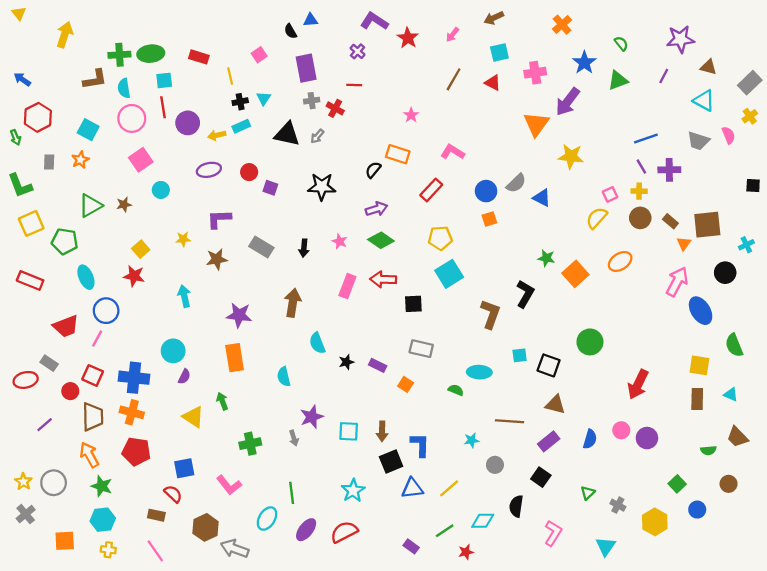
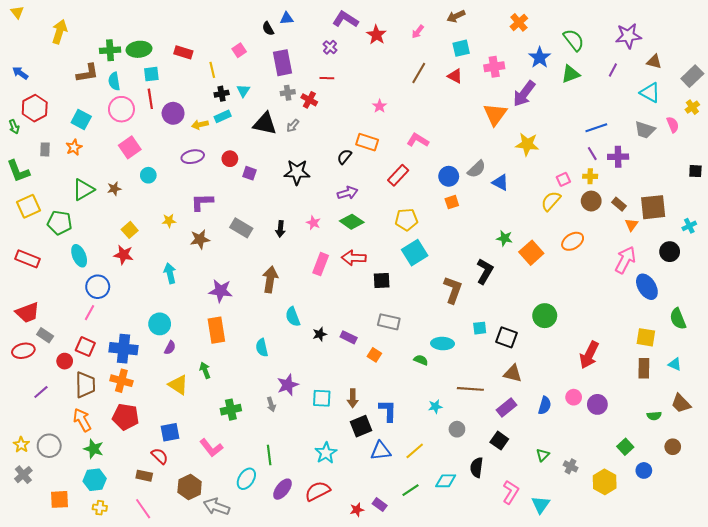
green semicircle: (621, 44) -> (574, 40), size x1.6
red trapezoid: (66, 326) -> (27, 313), moved
cyan triangle: (606, 546) -> (541, 505), moved
red star: (466, 552) -> (357, 510), moved

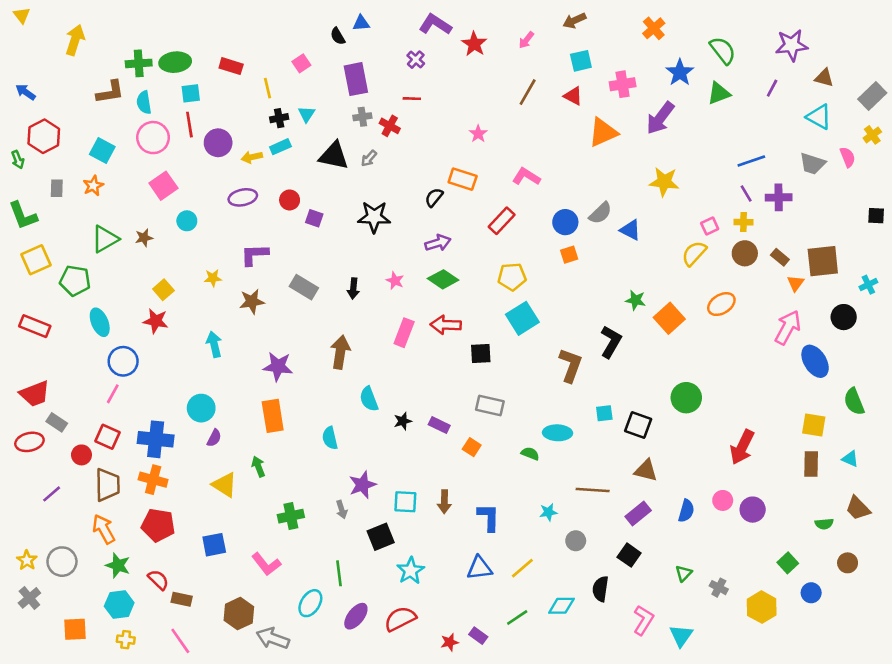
orange triangle: (495, 114) -> (603, 132), moved, turned 30
black square: (361, 426) -> (381, 537), moved
red semicircle: (160, 456) -> (158, 580), moved

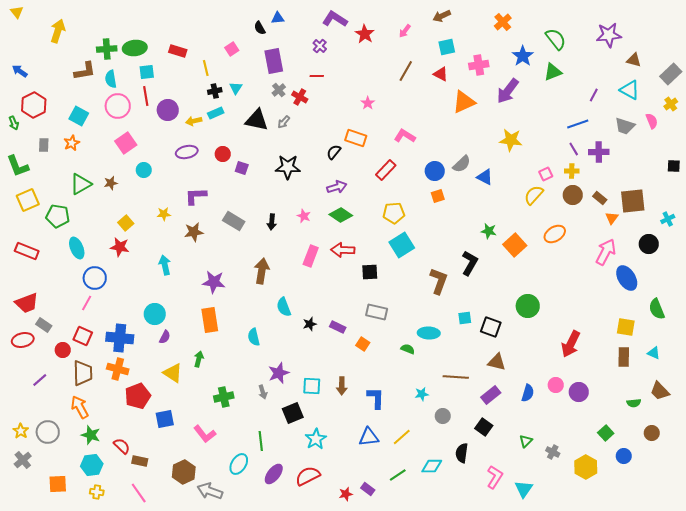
purple line: (772, 88) -> (594, 95), moved
gray cross: (362, 117) -> (279, 90), turned -32
green arrow: (258, 467) -> (199, 359), turned 35
red pentagon: (158, 525) -> (138, 396), moved, turned -30

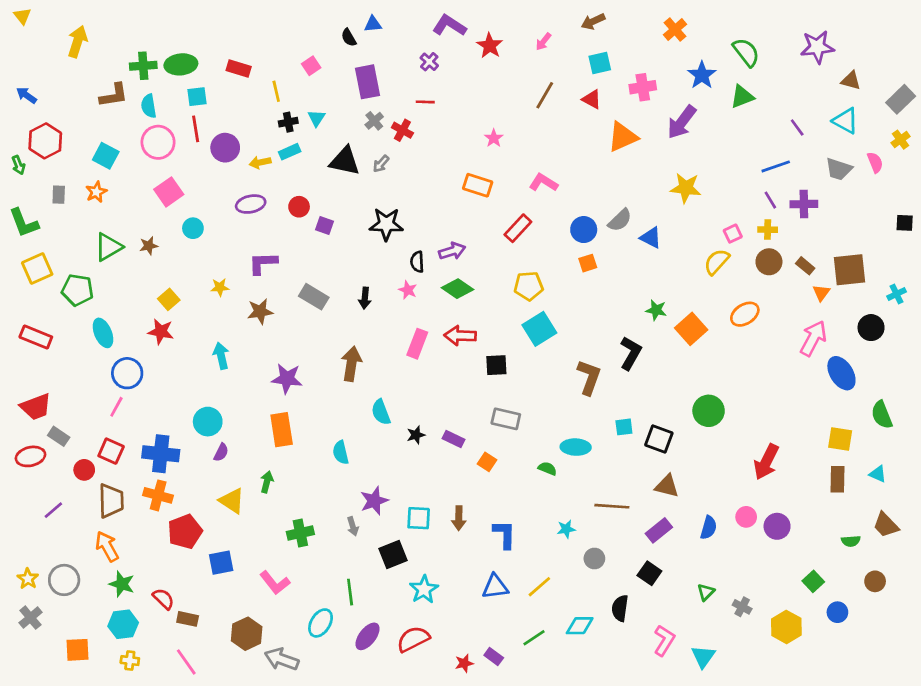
purple line: (594, 95) -> (797, 127), turned -64
black semicircle: (334, 152) -> (417, 262), moved, turned -42

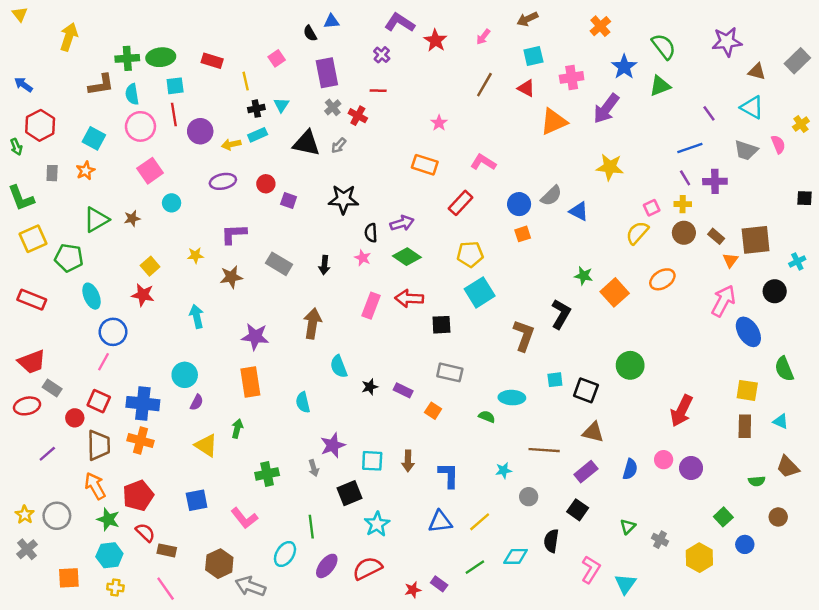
gray rectangle: (901, 99) -> (797, 61), moved
red pentagon: (185, 532) -> (138, 495), moved

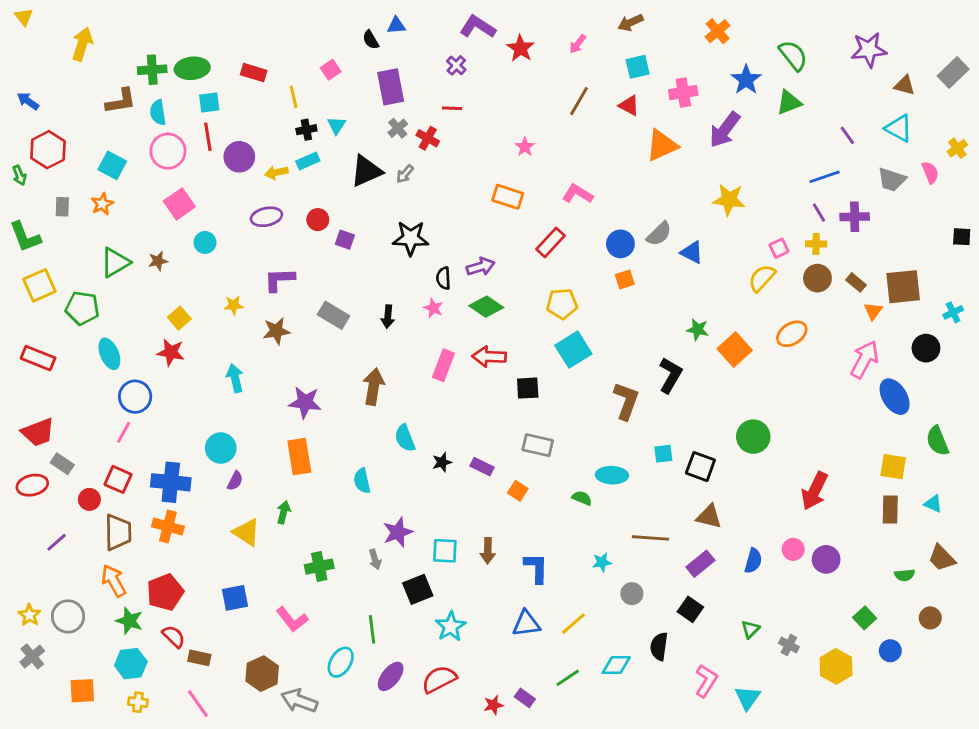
black triangle: (306, 143) -> (366, 171), turned -36

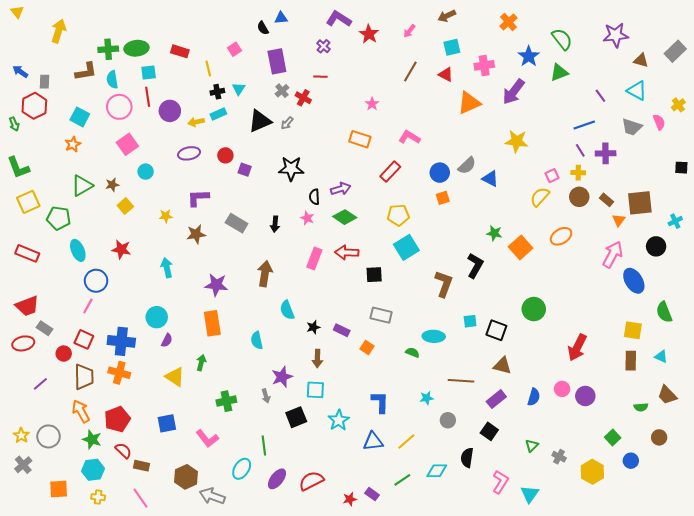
gray rectangle: (62, 207) -> (44, 82), moved
yellow square: (179, 318) -> (125, 206), moved
brown arrow: (488, 551) -> (317, 359), moved
cyan star: (451, 626) -> (339, 420), moved

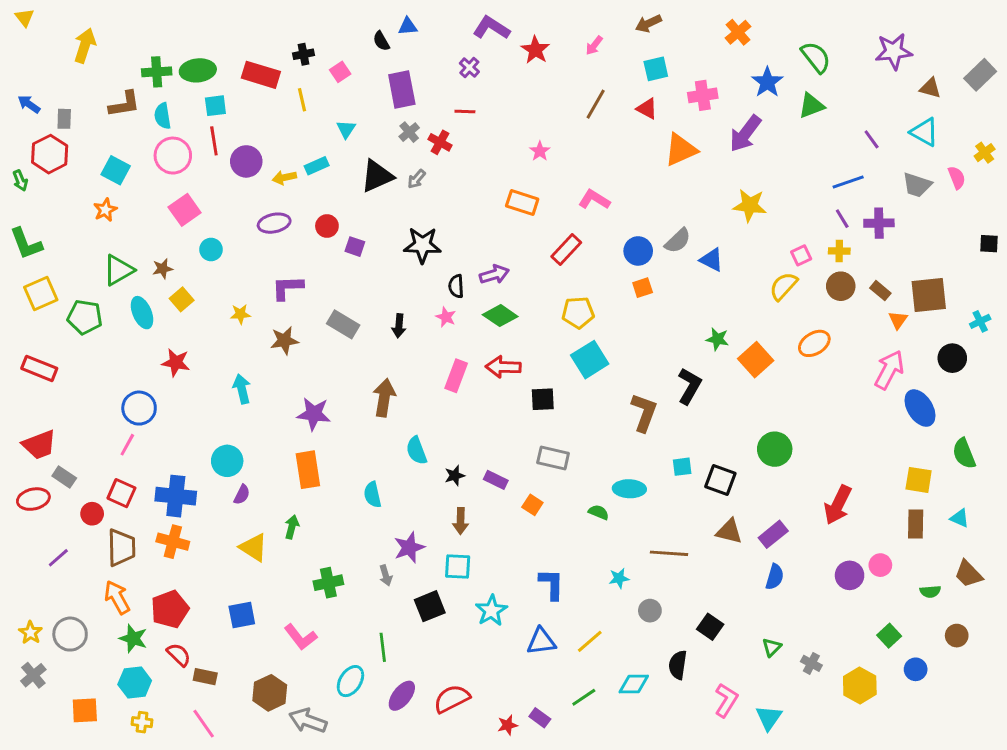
red rectangle: (180, 51) -> (261, 75), size x1.4
black cross: (217, 92) -> (303, 54), moved
cyan ellipse: (78, 250) -> (142, 313), moved
pink circle: (562, 389) -> (880, 565), moved
purple rectangle: (496, 399) -> (773, 534), moved

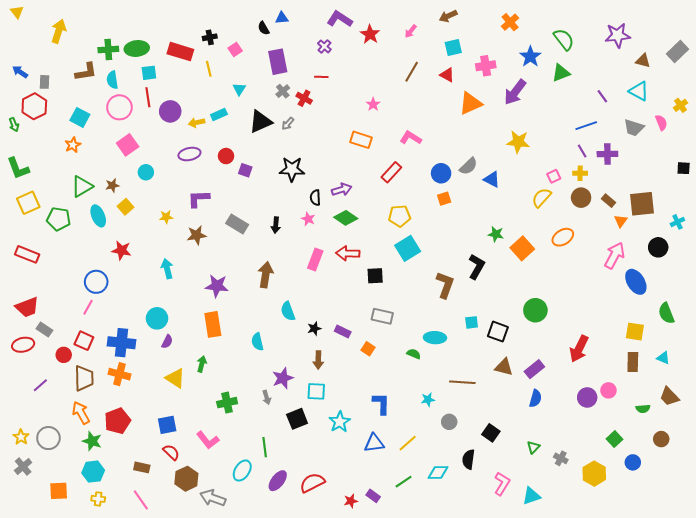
red semicircle: (179, 655) -> (171, 452), moved
cyan triangle: (769, 718) -> (531, 496), turned 36

